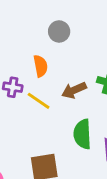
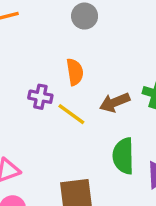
gray circle: (59, 31) -> (85, 16), moved

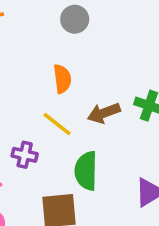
purple cross: (40, 97) -> (25, 155), moved
green semicircle: (123, 156) -> (86, 171), moved

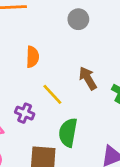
orange semicircle: (62, 79) -> (32, 57), moved
brown arrow: (104, 113) -> (88, 78), moved, turned 70

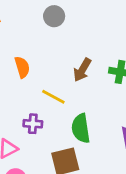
brown arrow: (88, 78) -> (82, 70), turned -100

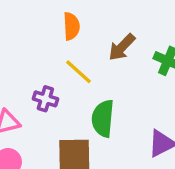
orange semicircle: (22, 67) -> (71, 26), moved

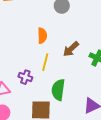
yellow line: (79, 72) -> (45, 62), turned 60

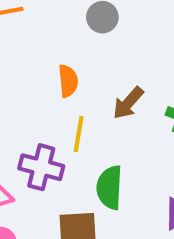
purple cross: (25, 77) -> (41, 167), size x1.5

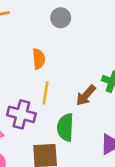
brown arrow: (128, 103) -> (86, 95), moved

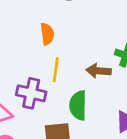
brown arrow: (86, 95) -> (98, 71), turned 55

